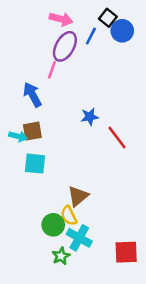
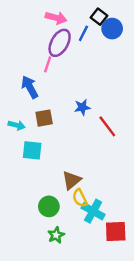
brown square: (32, 131) -> (44, 118), moved
yellow semicircle: (69, 216) -> (80, 198), moved
cyan cross: (79, 238) -> (93, 211), moved

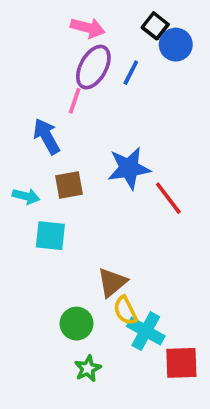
blue line: (83, 33) -> (131, 73), moved
blue star: (82, 107) -> (129, 168), size x1.6

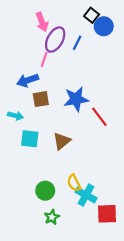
pink arrow: (88, 28) -> (42, 22), moved, turned 54
blue arrow: (47, 136) -> (28, 80), turned -80
brown square: (69, 185) -> (41, 99), moved
brown triangle: (112, 282) -> (62, 141), moved

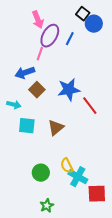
brown square: (41, 99) -> (37, 90), turned -35
green star: (52, 217) -> (47, 206), moved

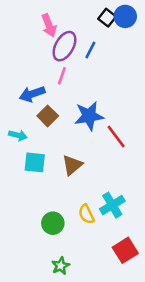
blue circle: (94, 24) -> (125, 16), moved
pink line: (40, 54) -> (62, 76), moved
cyan cross: (78, 177) -> (112, 205), moved, turned 30
red square: (97, 194) -> (125, 250), turned -30

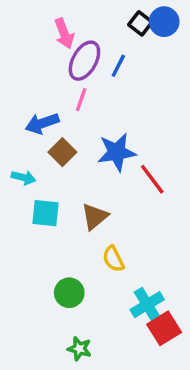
cyan cross: (112, 205) -> (147, 305), moved
yellow semicircle: (86, 214) -> (113, 259), moved
green star: (61, 266) -> (79, 349), turned -30

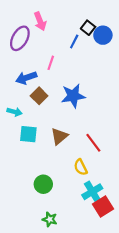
blue circle: (164, 22) -> (103, 35), moved
black square: (140, 23) -> (88, 28), moved
purple ellipse: (84, 61) -> (20, 38), moved
red line: (152, 179) -> (93, 143), moved
yellow semicircle: (113, 259) -> (81, 167), moved

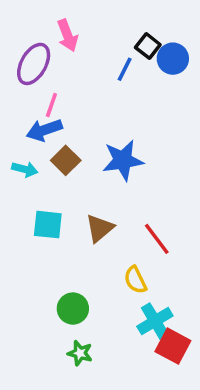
pink line: (51, 63) -> (51, 105), moved
cyan arrow: (15, 112) -> (25, 169), moved
red square: (103, 207) -> (173, 346), turned -30
green star: (50, 219) -> (80, 353), moved

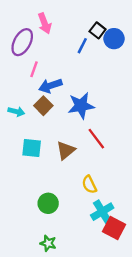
blue arrow: (44, 130) -> (50, 86), moved
red line: (157, 239) -> (96, 139), moved
green star: (80, 353) -> (48, 243), moved

